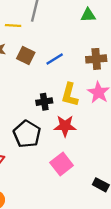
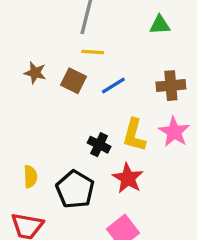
yellow line: (13, 25) -> (93, 52), moved
black cross: (44, 102) -> (99, 145), turned 35
red star: (65, 126) -> (128, 178), turned 30

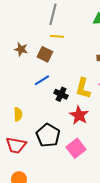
blue line: (113, 86) -> (42, 80), moved
black pentagon: (75, 189) -> (48, 135), moved

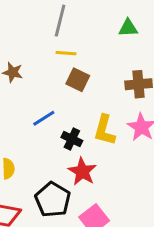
brown square: (45, 54) -> (78, 80), moved
red star: (79, 115) -> (82, 172), moved

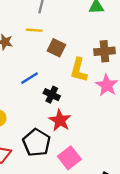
yellow line: (66, 53) -> (34, 30), moved
yellow L-shape: (104, 130) -> (79, 70), moved

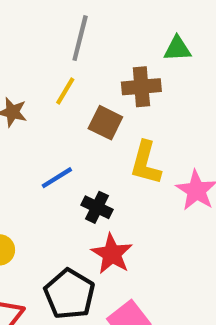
yellow line: (34, 30) -> (65, 91), turned -63
brown cross: (104, 51) -> (141, 87), moved

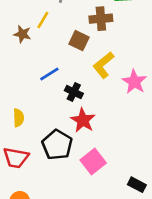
yellow line: (65, 91) -> (43, 20), moved
yellow L-shape: (146, 163) -> (103, 65), turned 36

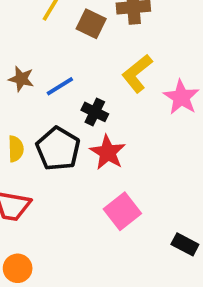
brown star: (22, 34) -> (21, 79), moved
brown square: (79, 41) -> (91, 24), moved
black pentagon: (57, 145) -> (58, 149), moved

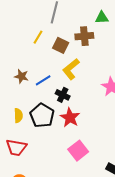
yellow L-shape: (137, 73) -> (71, 69), moved

